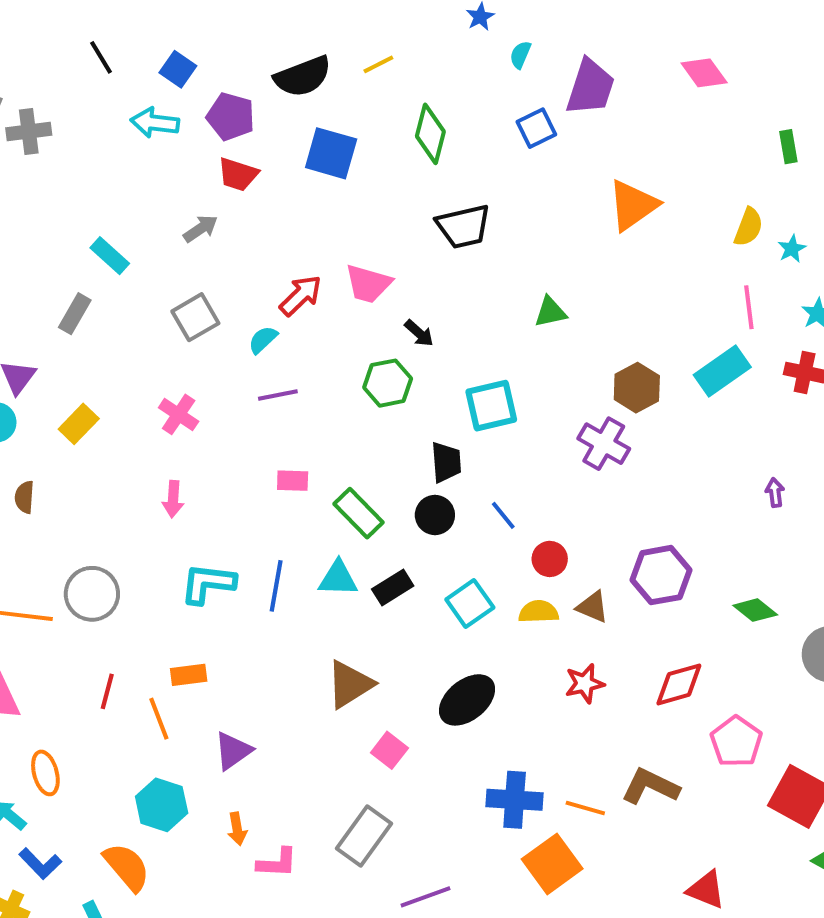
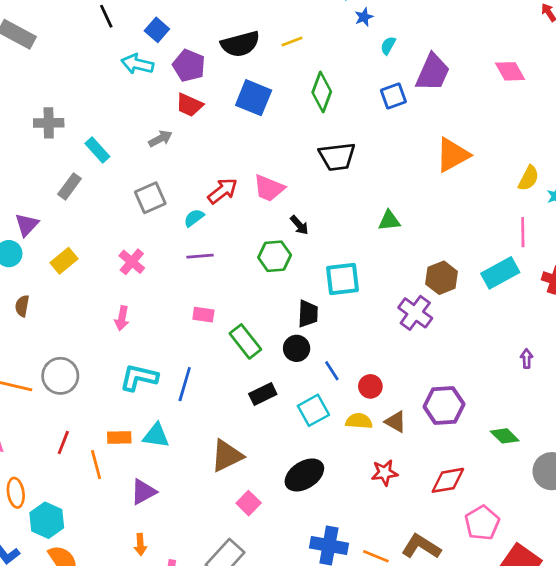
gray cross: (29, 132) -> (49, 123), moved
blue line: (503, 515) -> (332, 371), moved
cyan triangle: (338, 578) -> (156, 435), moved
cyan hexagon: (162, 805) -> (47, 520), moved

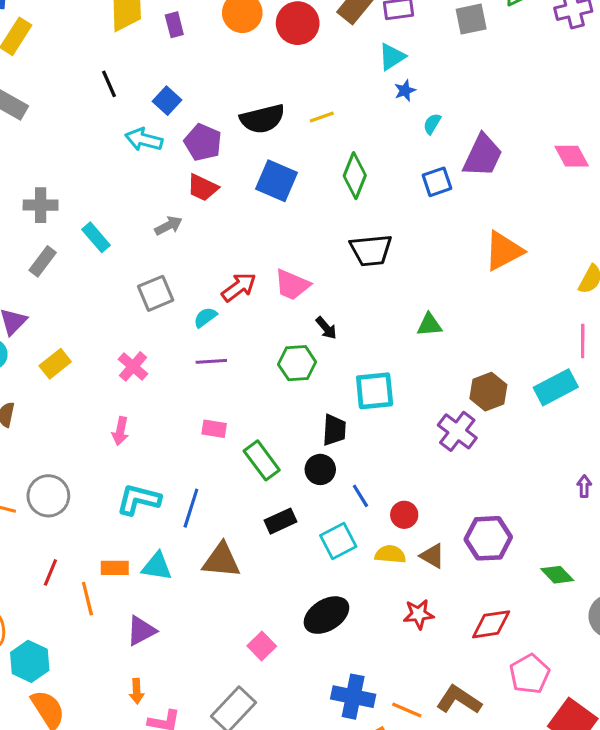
gray rectangle: (70, 186) -> (43, 261), moved
brown triangle: (227, 456) -> (221, 560), moved, turned 30

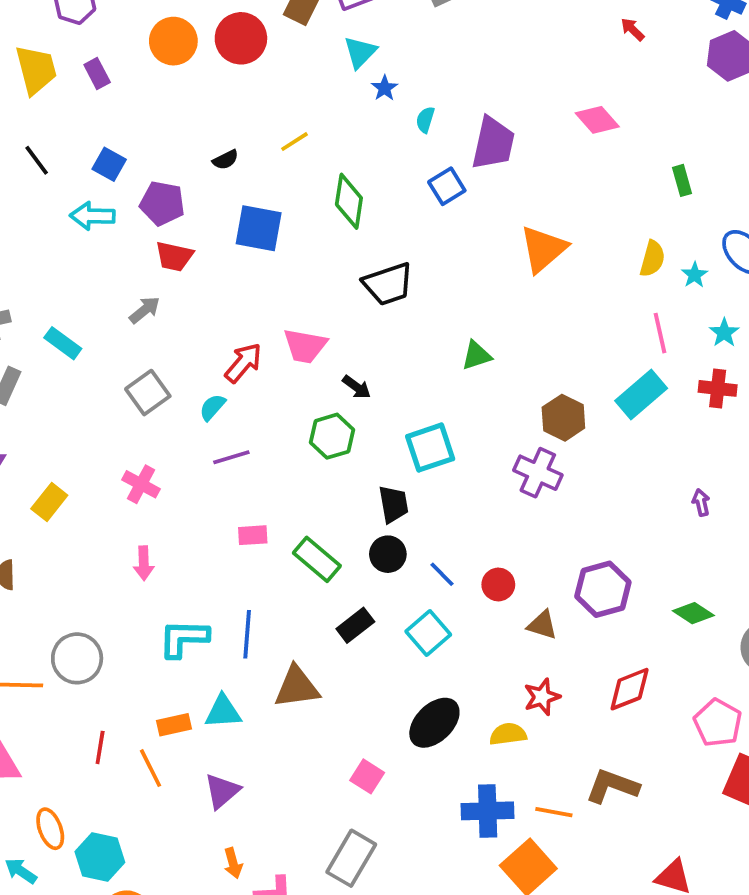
black semicircle: (262, 119) -> (226, 160), size x0.5
yellow semicircle: (390, 554) -> (508, 734), moved
pink pentagon: (530, 674) -> (718, 723), moved

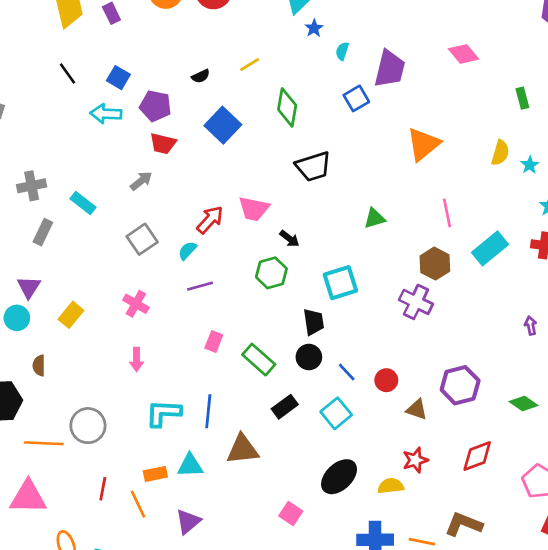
blue square: (259, 228) -> (223, 125), turned 32
pink line: (660, 333) -> (447, 213), moved
pink rectangle: (253, 535) -> (214, 341), turned -66

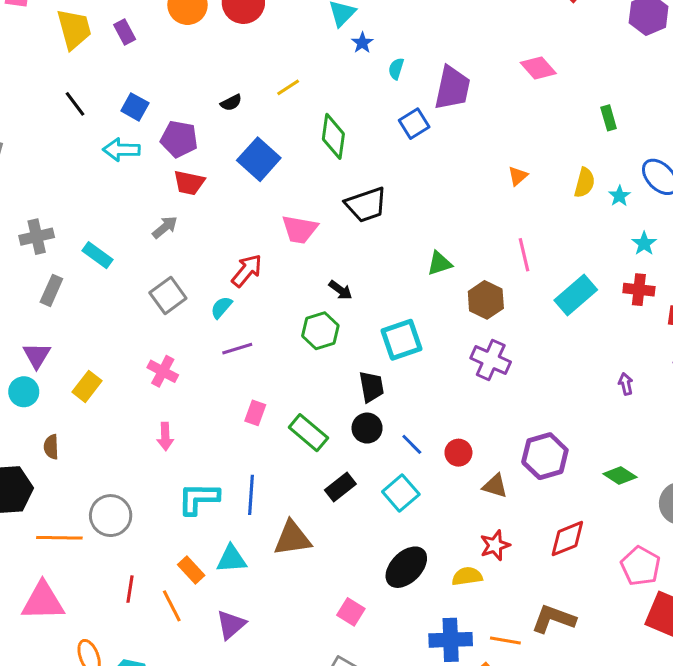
orange triangle: (423, 144) -> (518, 176), moved, size x0.5
pink trapezoid: (254, 209) -> (300, 229), moved
brown hexagon: (435, 264) -> (486, 300), moved
orange rectangle: (155, 474) -> (191, 570), turned 60

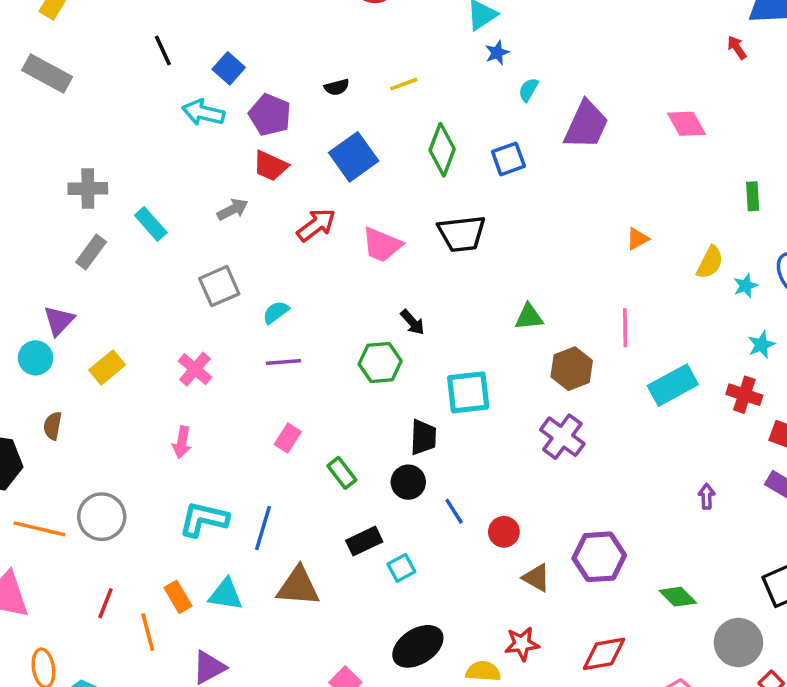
blue square: (414, 124) -> (508, 159), moved
red arrow: (247, 270) -> (316, 225), moved
green rectangle: (308, 433) -> (342, 473), size x0.7
cyan square: (401, 493) -> (401, 568), moved, size x0.7

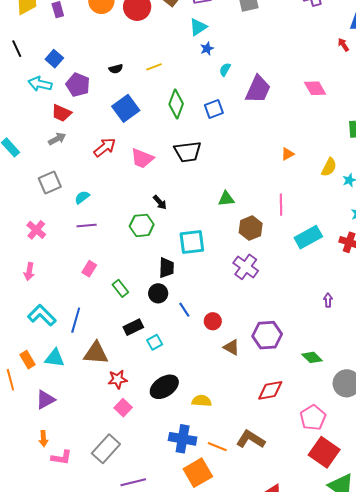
red trapezoid: (270, 166) -> (61, 113), moved
cyan L-shape: (204, 519) -> (42, 315), turned 32
red star: (522, 644) -> (118, 379), moved

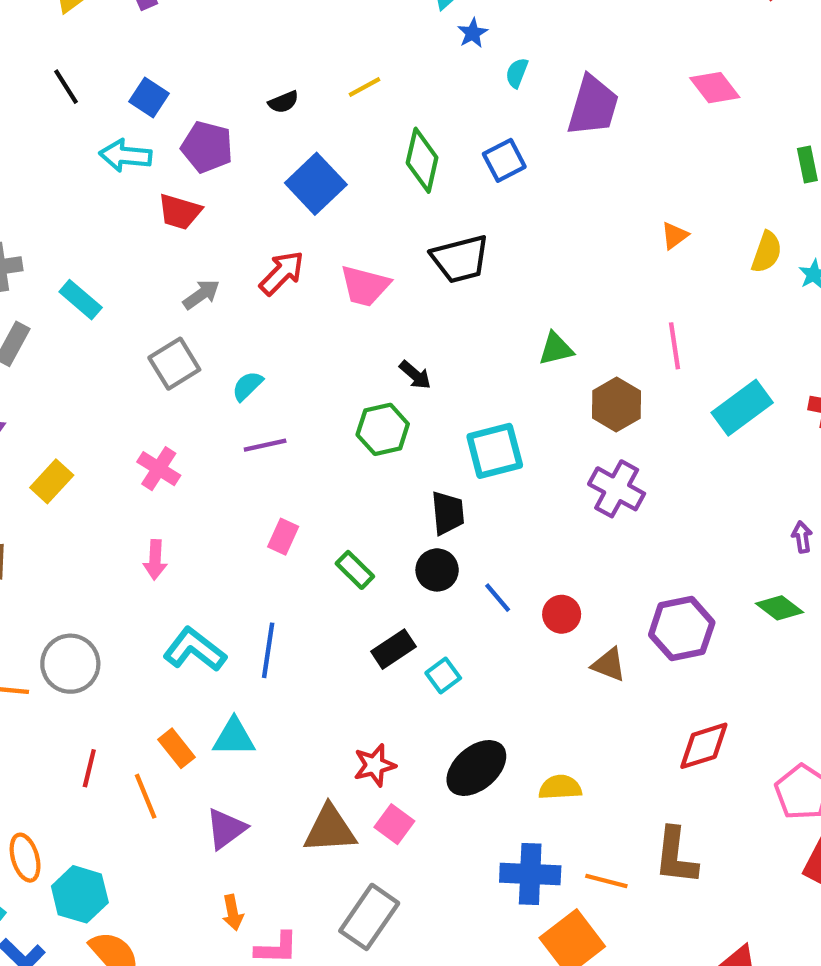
gray arrow: (57, 139) -> (201, 294), moved
brown triangle: (96, 353) -> (330, 829), moved
green diamond: (312, 357) -> (780, 608), moved
brown L-shape: (251, 439) -> (676, 856), turned -108

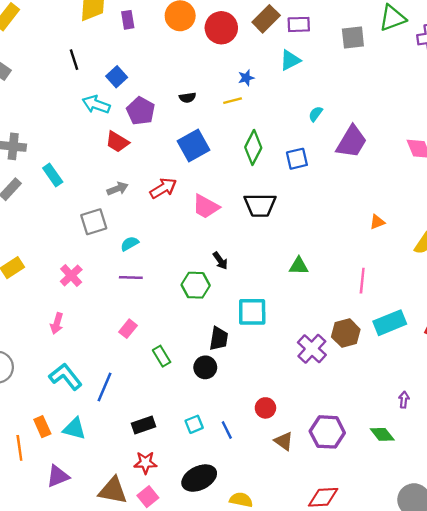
blue star: (473, 33) -> (246, 78), moved
brown hexagon: (616, 404) -> (346, 333), moved
blue line: (498, 598) -> (227, 430), moved
black rectangle: (394, 649) -> (144, 425), moved

